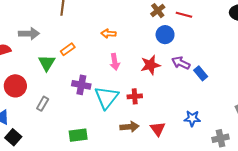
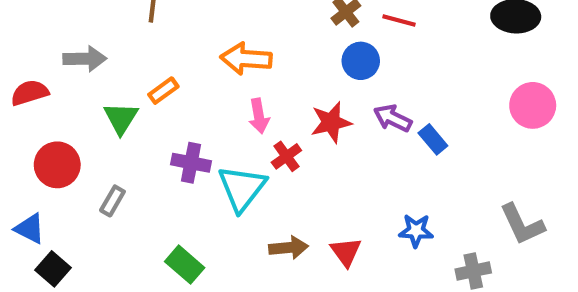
orange arrow: (109, 34) -> (246, 59), size x1.6
red cross: (135, 96) -> (286, 156), moved, turned -32
green rectangle: (78, 135) -> (185, 265), turned 48

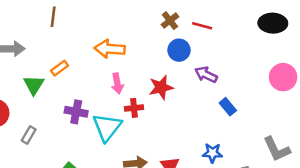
purple arrow: (393, 118) -> (206, 75), moved
blue rectangle: (433, 139) -> (228, 107), moved
red cross: (286, 156) -> (134, 108), turned 30

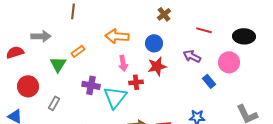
black ellipse: (273, 23) -> (244, 36), moved
red line: (202, 26) -> (204, 30), moved
blue circle: (179, 50) -> (154, 43), moved
pink circle: (283, 77) -> (229, 62), moved

